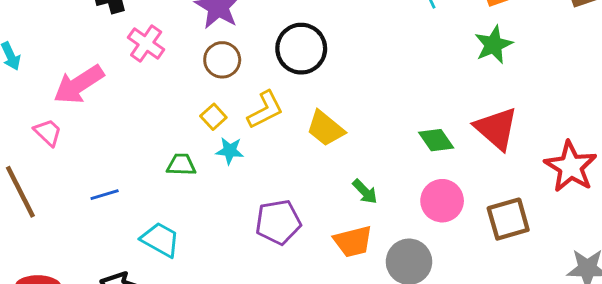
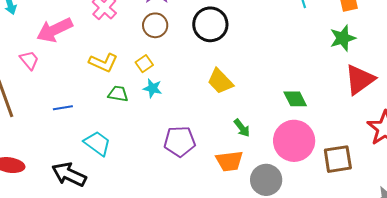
yellow L-shape: (265, 110) -> (103, 63), moved, turned 44
red triangle: (496, 128) -> (360, 79), moved, turned 36
pink circle: (442, 201) -> (294, 141), size x1.4

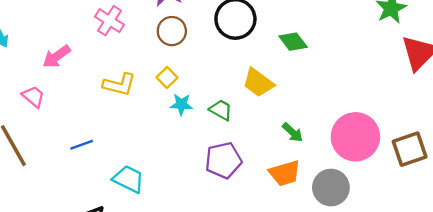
pink arrow: (55, 30) -> (56, 57), size x0.7
green trapezoid: (118, 94) -> (221, 110), moved, turned 30
green diamond: (295, 99) -> (293, 42), moved

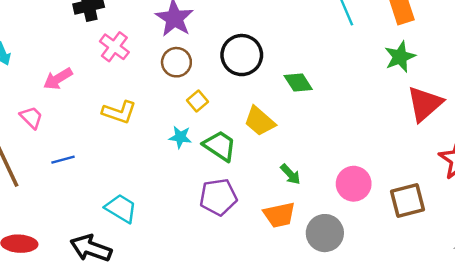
yellow square: (167, 78) -> (197, 101), moved
green trapezoid: (221, 110) -> (220, 146), size x1.4
pink circle: (355, 137) -> (354, 184), size x0.7
blue line: (82, 145) -> (63, 160), moved

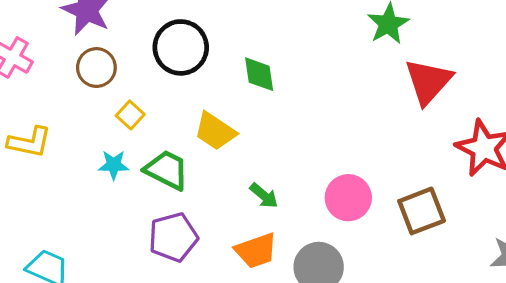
green diamond: (298, 82) -> (259, 74), turned 32

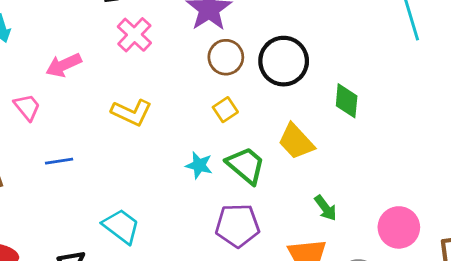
brown circle: (96, 68) -> (226, 57), moved
cyan star: (114, 165) -> (199, 165), moved

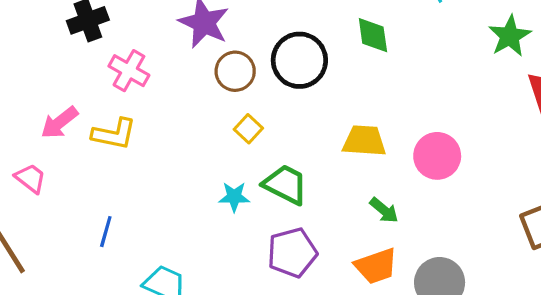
green diamond: (347, 101) -> (373, 35), moved
yellow L-shape: (132, 112) -> (114, 134), moved
yellow trapezoid: (296, 142) -> (364, 141), moved, turned 150
blue line: (59, 161) -> (106, 232), moved, turned -52
pink circle: (399, 227) -> (437, 156), moved

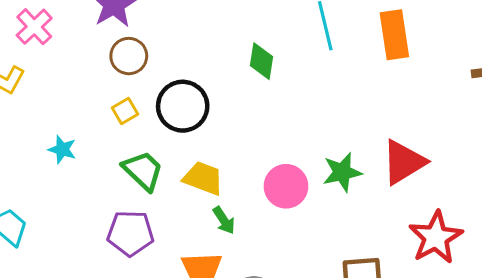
green star: (510, 36) -> (342, 172), moved
black circle: (299, 60) -> (183, 106), moved
yellow trapezoid: (364, 141) -> (203, 178), moved
cyan star: (234, 197) -> (62, 149), moved

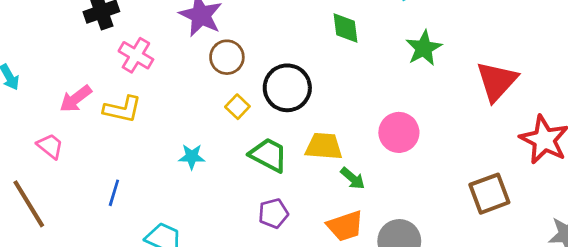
green star: (342, 172) -> (424, 48), moved
purple pentagon: (130, 233) -> (273, 213), size x0.7

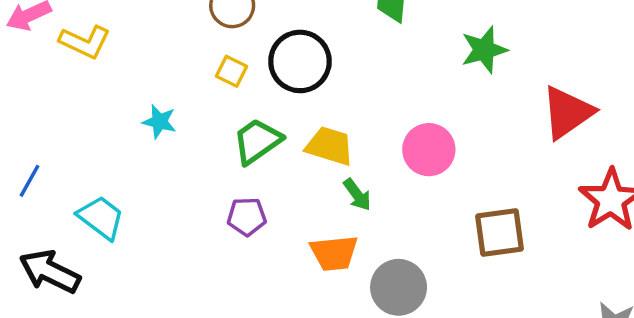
yellow square: (237, 107) -> (232, 71), turned -30
green trapezoid: (268, 155) -> (257, 141), turned -75
blue line: (114, 193) -> (30, 181), moved
brown square: (489, 194) -> (500, 232), moved

